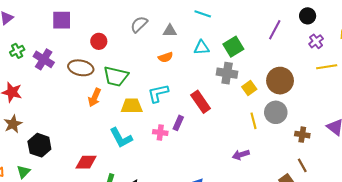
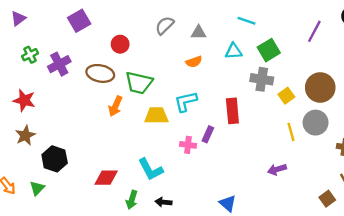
cyan line: (203, 14) -> (247, 21), moved
purple square: (62, 20) -> (79, 21), turned -30
purple cross: (44, 59) -> (59, 64), turned 30
red rectangle: (201, 102) -> (232, 111), turned 30
cyan L-shape: (121, 138) -> (151, 169), moved

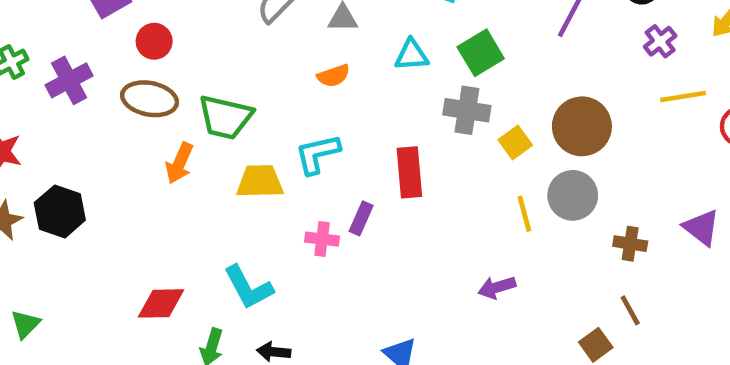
red circle: (120, 44) -> (154, 41), moved
black hexagon: (55, 159) -> (60, 211), moved

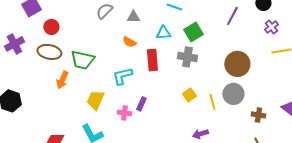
orange semicircle: (334, 76) -> (129, 42), turned 48
yellow square: (515, 142) -> (189, 95), moved
red rectangle: (409, 172) -> (152, 60), moved
yellow trapezoid: (260, 182) -> (95, 100), moved, turned -65

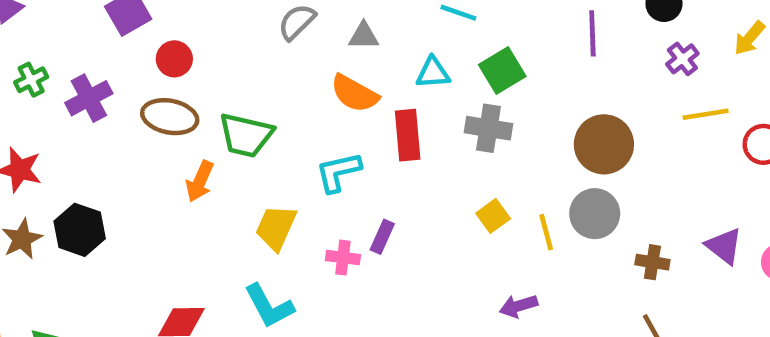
purple line: (232, 16) -> (592, 33), turned -30
orange semicircle: (129, 42) -> (354, 94), size x1.5

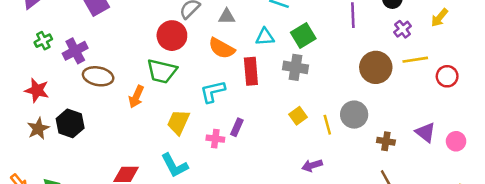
red circle: (174, 59) -> (172, 36), moved, size x1.5
brown ellipse: (170, 117) -> (98, 76), moved
brown circle: (604, 144) -> (376, 67), moved

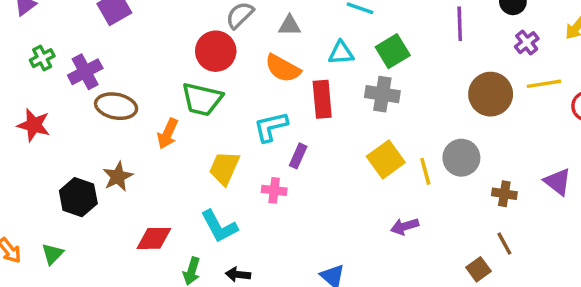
yellow square: (298, 116) -> (386, 159), size x1.5
black hexagon: (70, 123) -> (78, 197), moved
purple rectangle: (237, 127) -> (298, 156), moved
brown star: (38, 129) -> (118, 177), moved

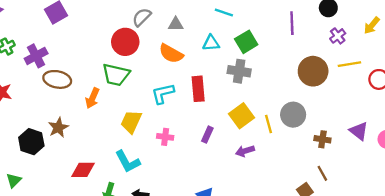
red rectangle: (322, 99) -> (198, 89), moved
purple rectangle: (298, 156) -> (207, 135), moved
purple arrow: (405, 226) -> (245, 151), moved

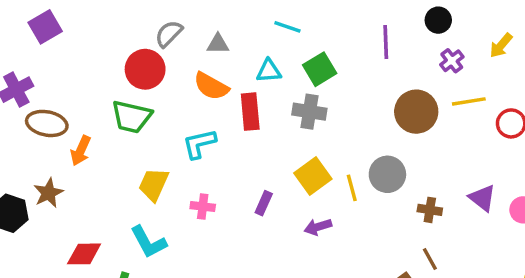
red rectangle: (198, 89) -> (250, 112), moved
orange arrow: (92, 98) -> (81, 151), moved

